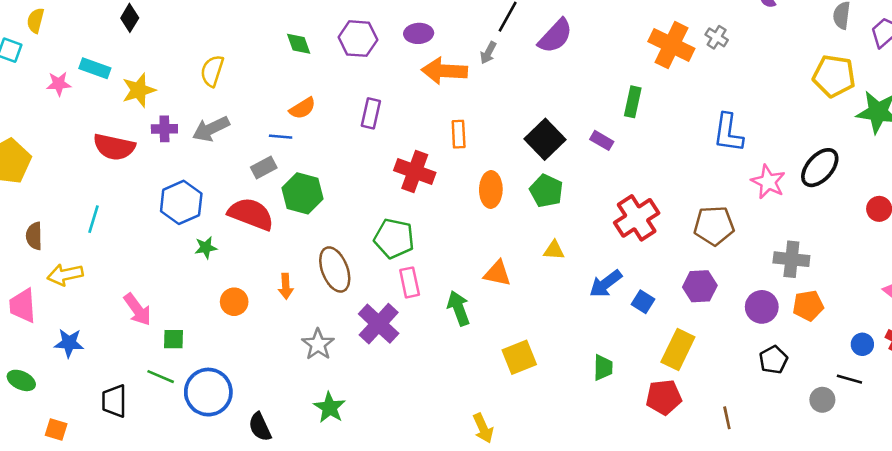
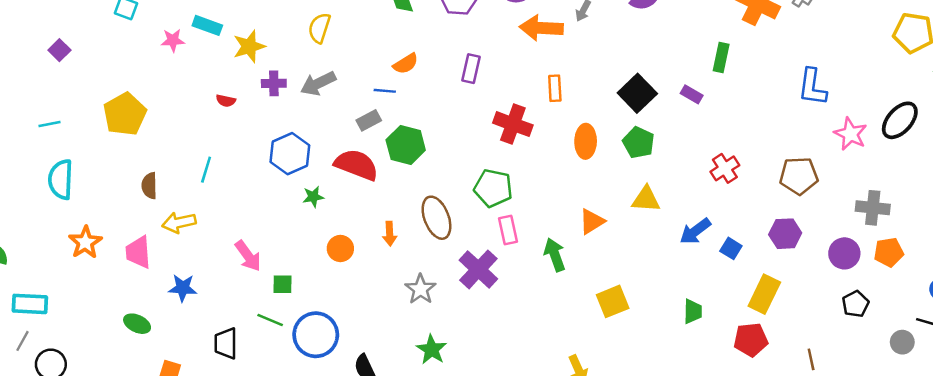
red semicircle: (114, 147) -> (226, 101), size x0.5
red cross: (637, 218) -> (725, 168), size x0.7
yellow triangle: (554, 250) -> (646, 199), size x1.4
orange triangle: (497, 273) -> (592, 221), turned -44

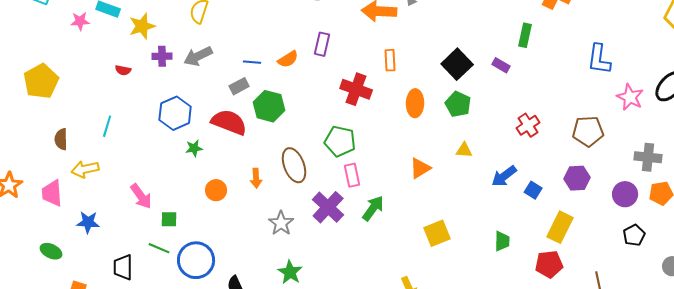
orange semicircle: (406, 64) -> (288, 59), moved
yellow triangle: (646, 199) -> (464, 150), size x0.7
green arrow: (555, 255) -> (373, 208), moved, turned 56

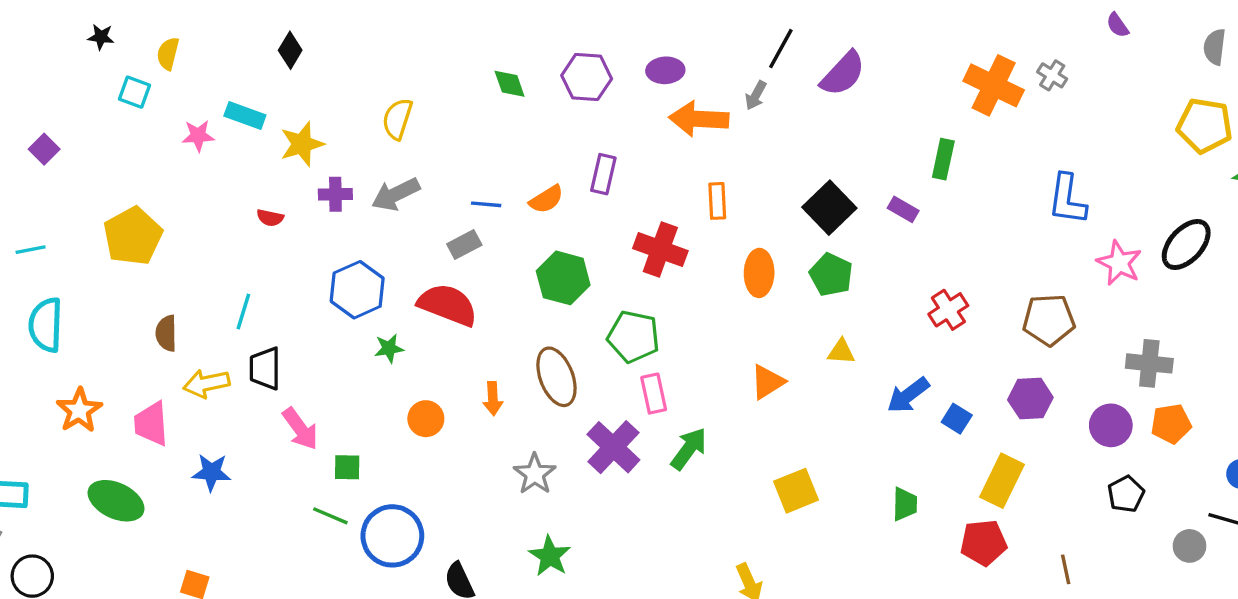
green hexagon: (269, 106) -> (563, 278), moved
green ellipse: (51, 251) -> (116, 501), moved, size x1.5
black trapezoid: (123, 267) -> (265, 368), moved

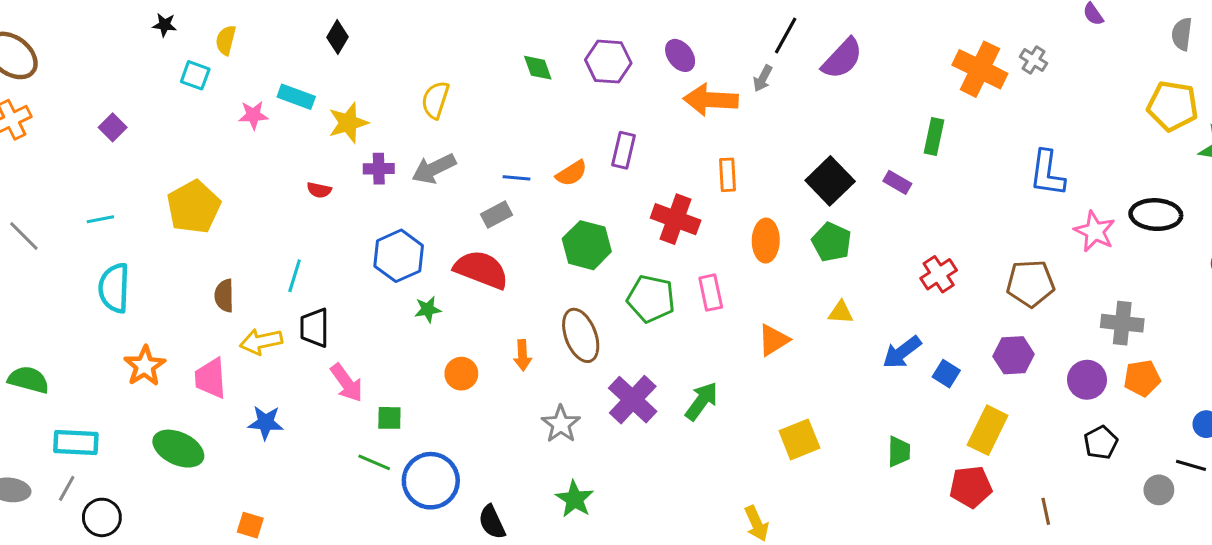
purple ellipse: (665, 70) -> (680, 55), turned 56
black ellipse: (1186, 245) -> (1156, 215), turned 51
pink rectangle: (654, 394) -> (711, 293), moved

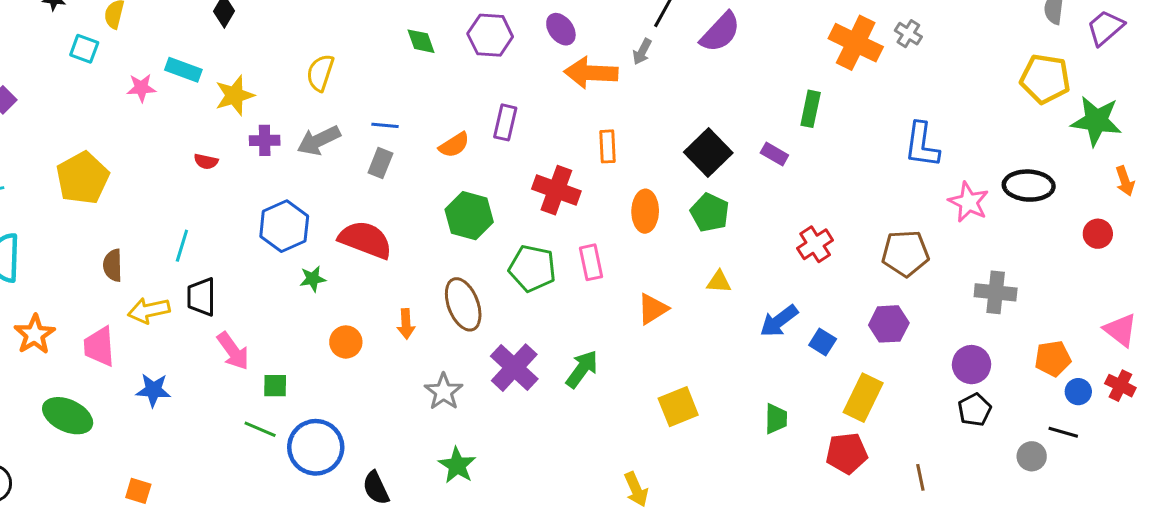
blue line: (516, 178) -> (385, 125), moved
gray rectangle: (497, 215) -> (380, 163), moved, turned -40
orange pentagon: (1142, 378) -> (1053, 359), moved
purple circle: (1087, 380) -> (971, 365), moved

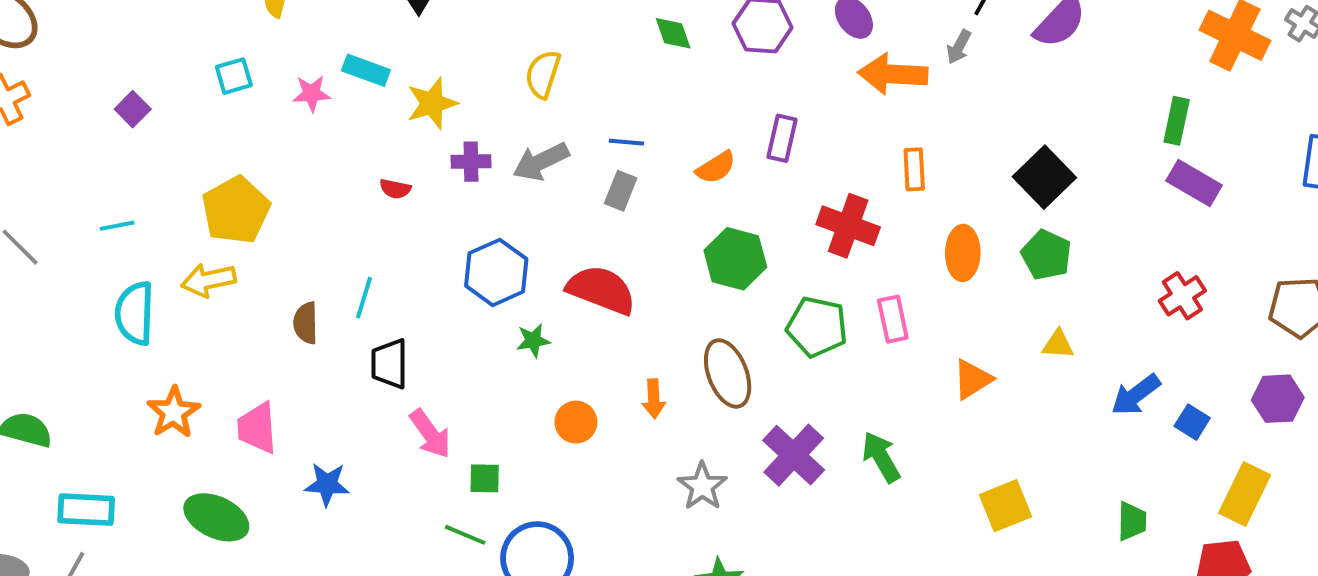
cyan square: (84, 49) -> (234, 76), moved, turned -36
purple rectangle: (774, 154) -> (1194, 183), moved, size x1.5
brown semicircle: (113, 265) -> (306, 323), moved
yellow arrow: (149, 310) -> (209, 280), moved
green arrow: (582, 369) -> (881, 457), turned -66

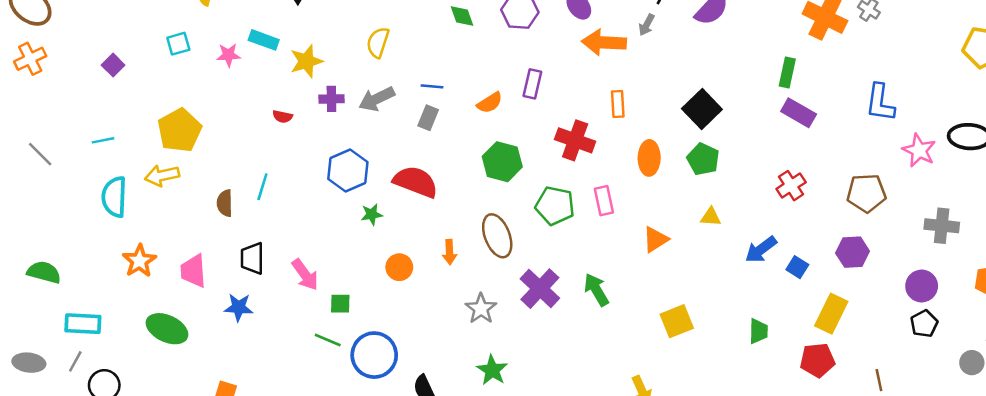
black trapezoid: (389, 364) -> (252, 258), moved

